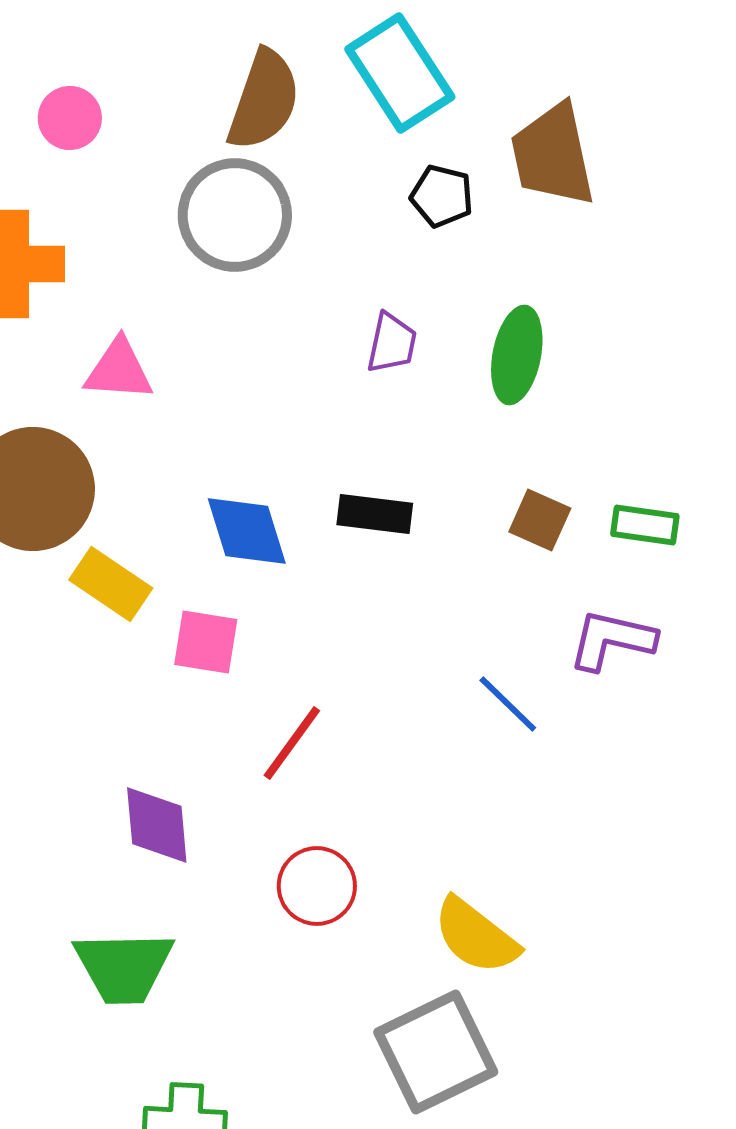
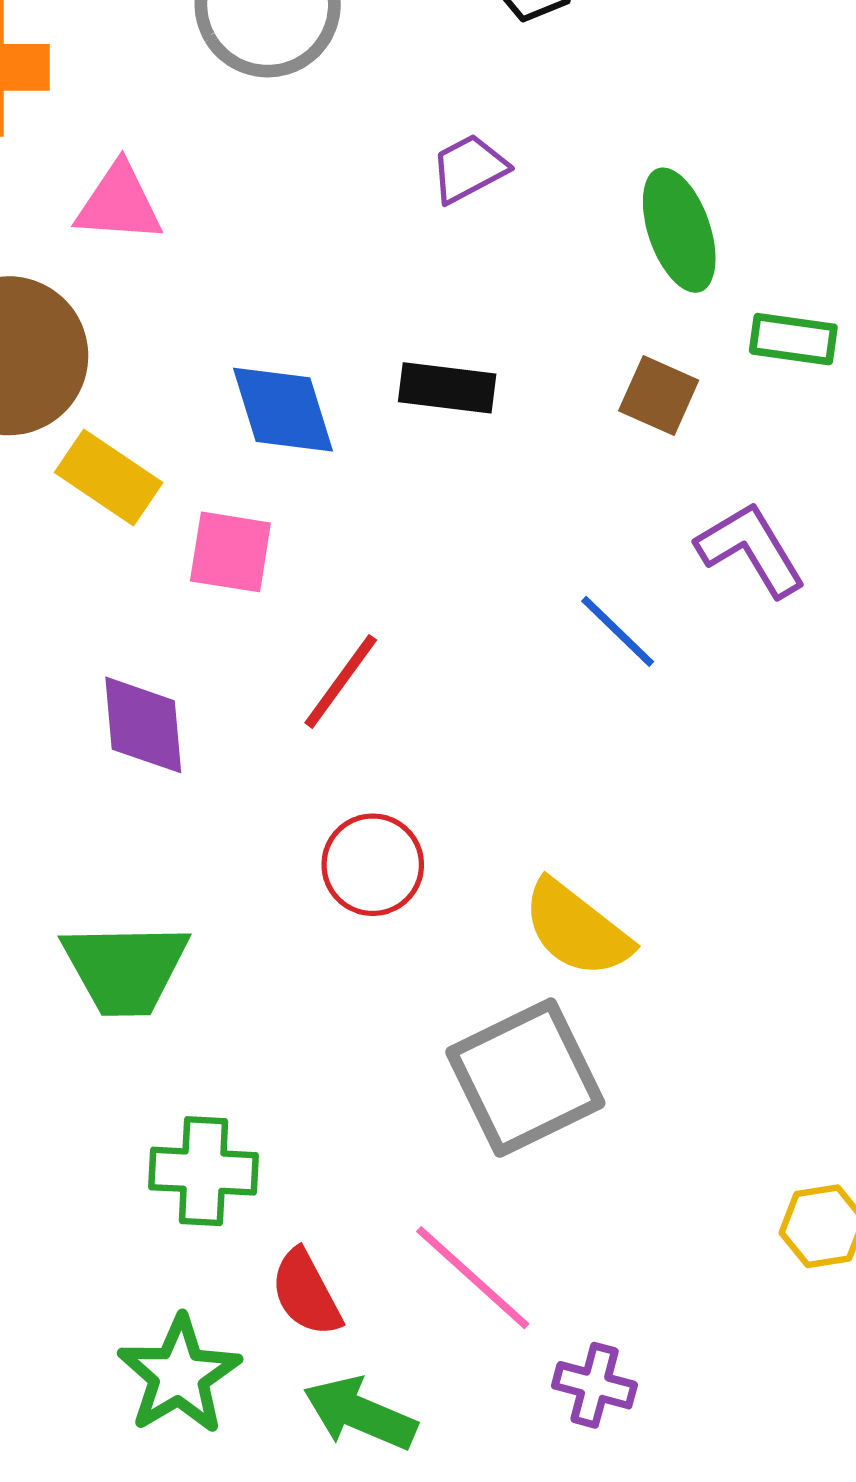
purple trapezoid: (392, 343) -> (469, 169), turned -130
green ellipse: (517, 355) -> (679, 230), moved, turned -30
green rectangle: (645, 525) -> (793, 339), moved
purple L-shape: (612, 640) -> (751, 549), turned 46
purple diamond: (157, 825) -> (143, 725), moved

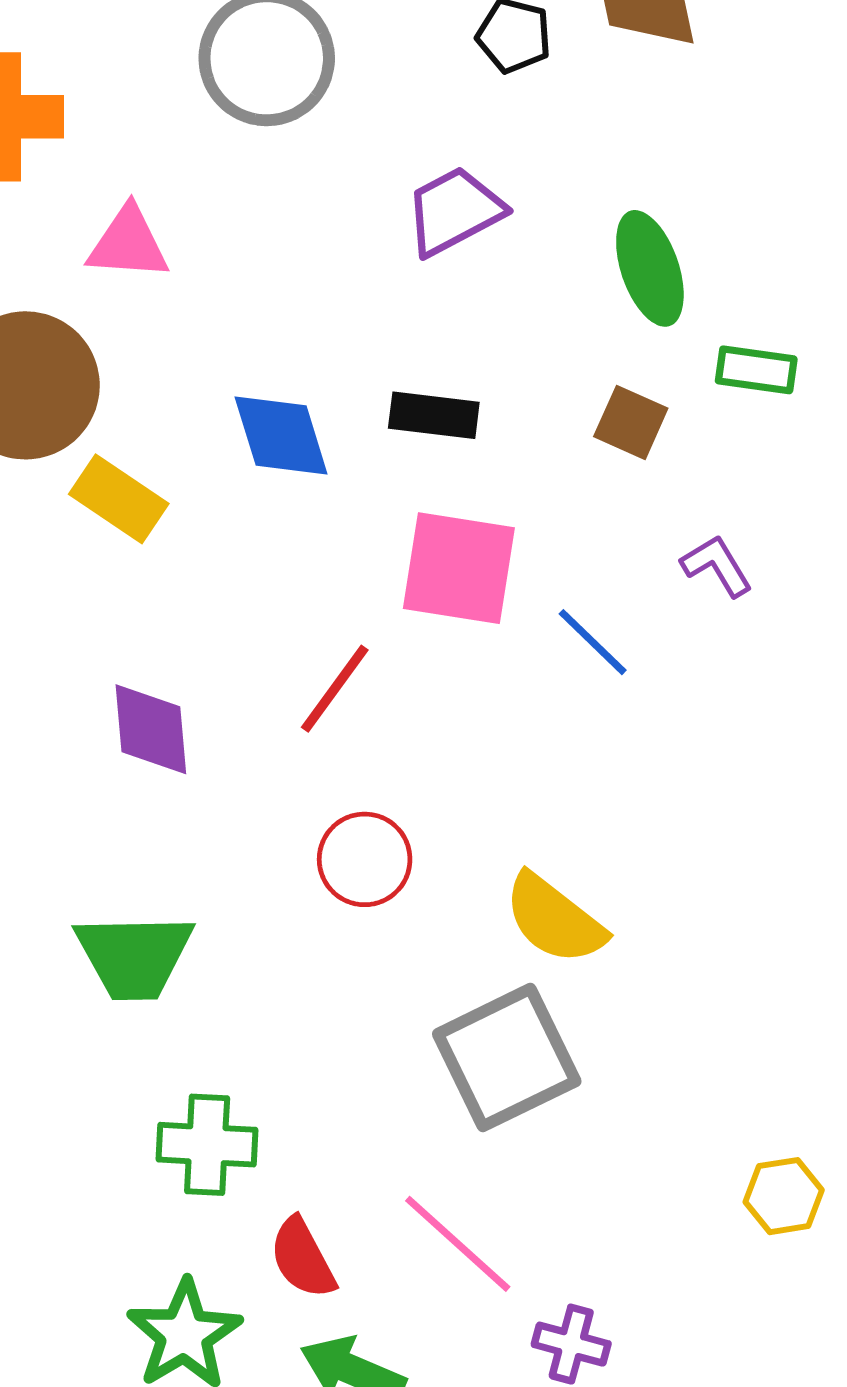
purple trapezoid: (469, 169) -> (454, 211), size x1.4
purple L-shape: (751, 549) -> (717, 566), size x0.7
pink square: (230, 552) -> (459, 568), moved, size x1.5

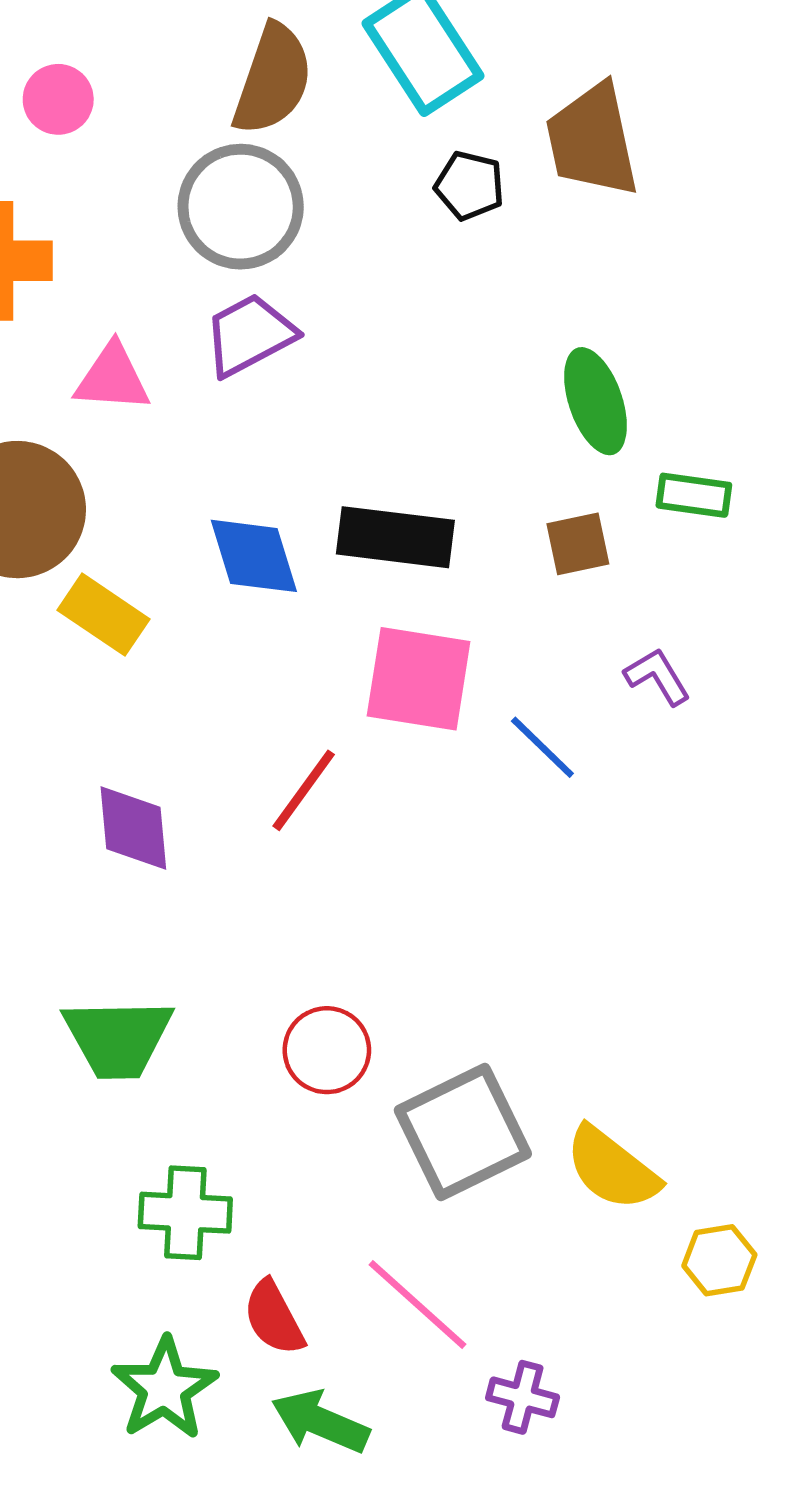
purple trapezoid: (454, 211) -> (249, 335), moved
black rectangle: (434, 415) -> (395, 537), size x1.4
brown square: (631, 422) -> (578, 544), turned -36
red circle: (365, 859) -> (327, 1050), moved
yellow semicircle: (554, 919) -> (612, 1168), moved

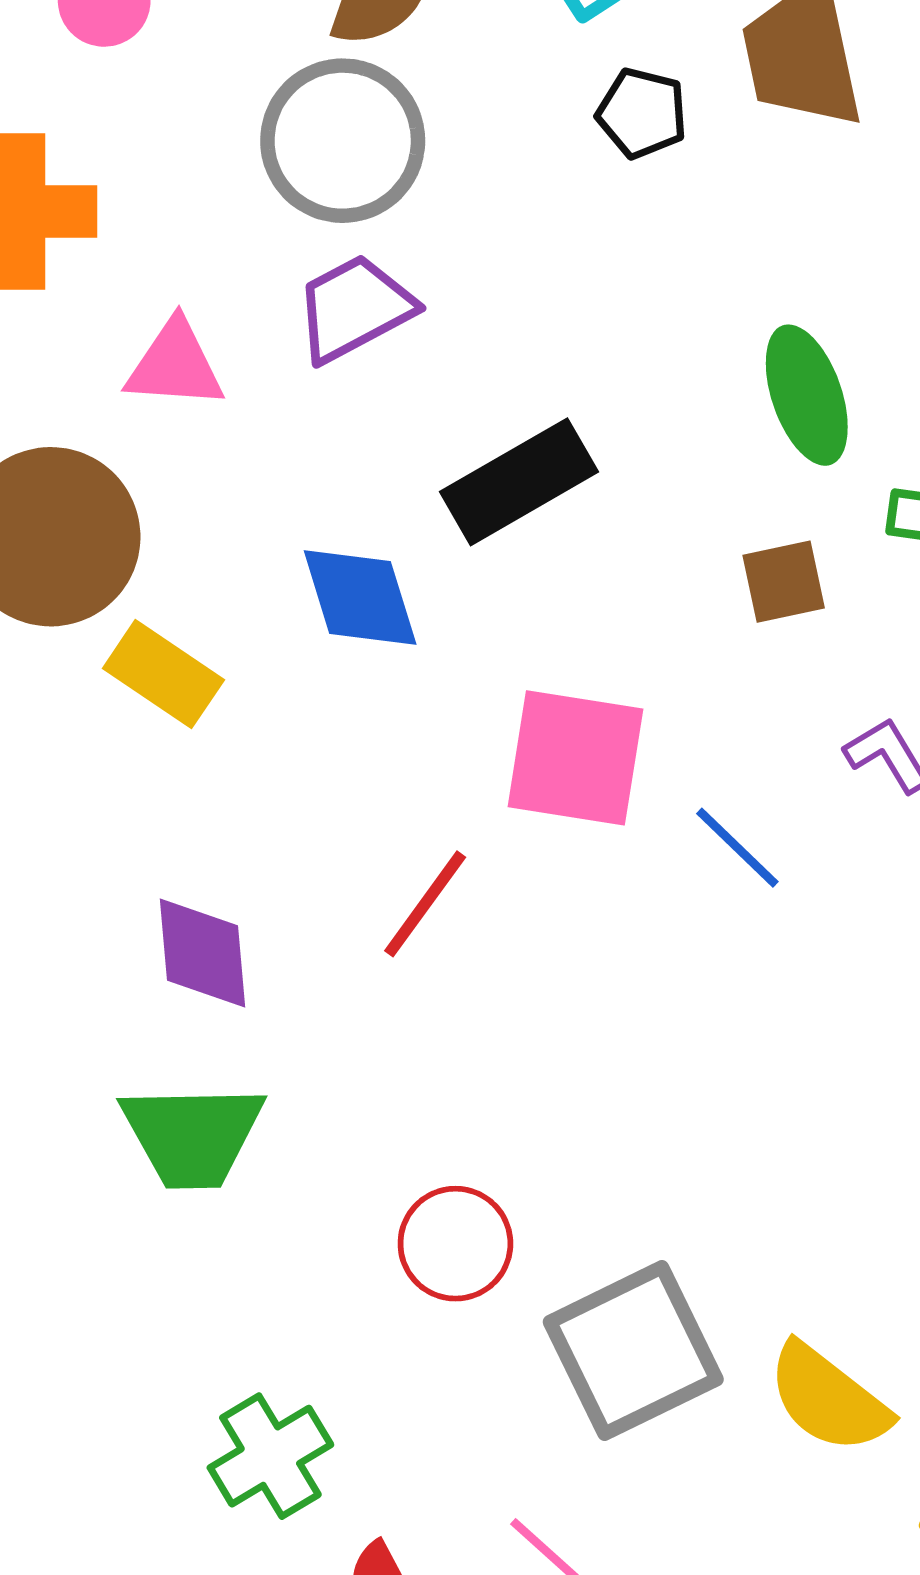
black rectangle: (395, 537) -> (519, 482), moved, turned -37
green trapezoid: (118, 1038) -> (192, 1135), moved
green cross: (185, 1213) -> (270, 1456), turned -34

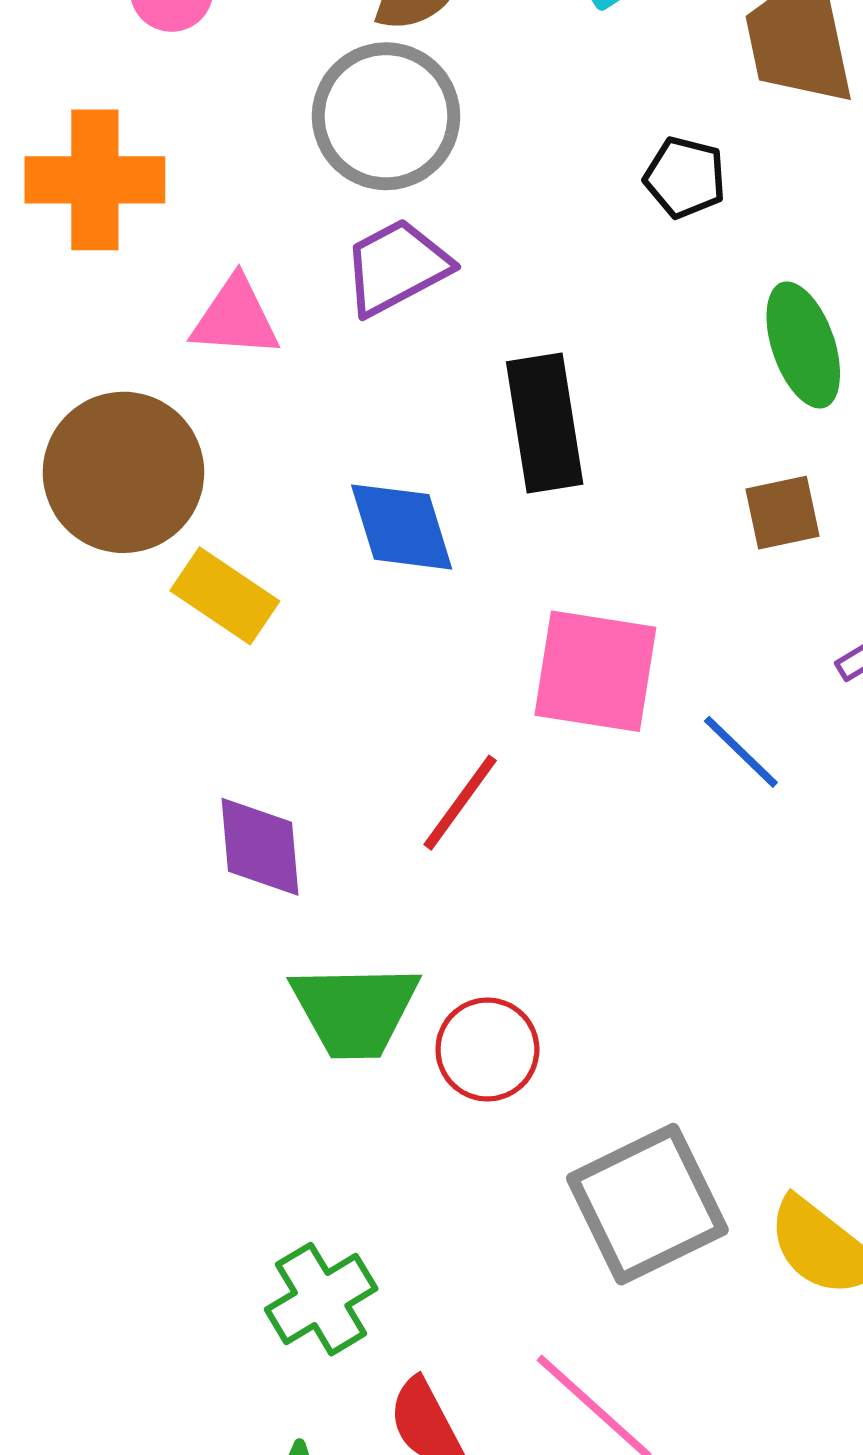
black pentagon: (642, 113) -> (685, 177), moved
black rectangle: (519, 482) -> (545, 423), turned -69
green trapezoid: (192, 1135) -> (355, 1010), moved
red circle: (455, 1244) -> (487, 1049), moved

